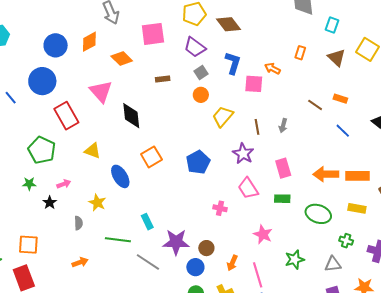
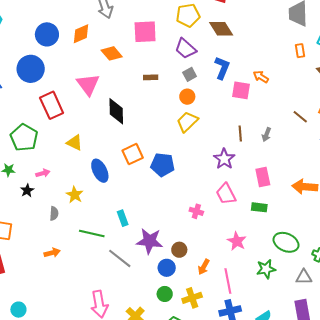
orange rectangle: (300, 53) -> (300, 51), moved, turned -32
yellow trapezoid: (223, 116) -> (187, 122), moved
blue pentagon: (198, 162) -> (163, 165), moved, turned 30
green ellipse: (318, 214) -> (286, 242), moved

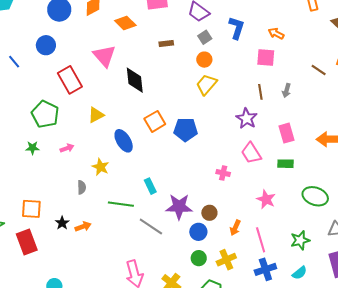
blue circle: (31, 69) -> (46, 45), size x0.7
pink square: (241, 90) -> (266, 57), moved
yellow triangle: (75, 143) -> (96, 115), turned -48
black star: (27, 190) -> (62, 223), moved
green star: (266, 269) -> (300, 240), moved

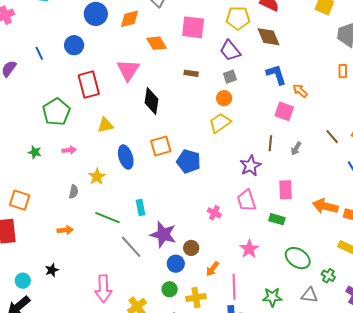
blue L-shape: (237, 28) -> (276, 75), moved, turned -50
green star: (32, 148) -> (35, 152), moved
black star: (62, 223) -> (52, 270), moved

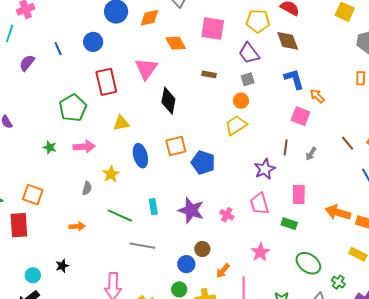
pink arrow: (69, 150) -> (84, 147), size x1.5
purple star: (163, 234) -> (191, 210), moved
gray line: (131, 247) -> (142, 246), turned -40

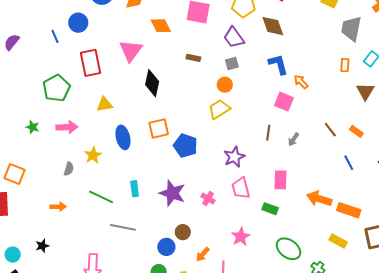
blue line: (58, 49) -> (55, 36), moved
purple star: (265, 169) -> (234, 157), moved

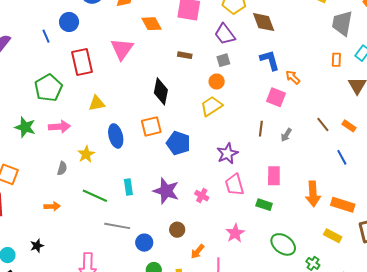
black diamond: (152, 83) -> (161, 91), moved
green star: (33, 127) -> (25, 127), size x1.5
orange arrow: (319, 199) -> (313, 194), turned -110
blue circle: (166, 247) -> (144, 243), moved

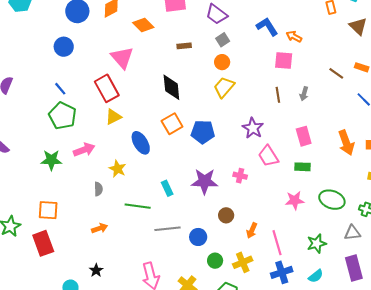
blue line: (46, 36) -> (60, 89), moved
red rectangle: (82, 62) -> (107, 88), moved
pink star: (235, 233) -> (295, 200), moved, turned -30

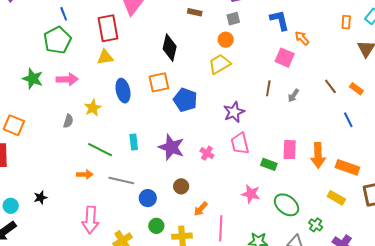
pink rectangle: (304, 136) -> (290, 150), moved
orange arrow: (100, 228) -> (85, 174), moved

